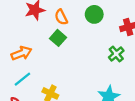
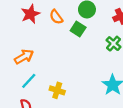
green square: (58, 38) -> (78, 29), moved

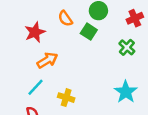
red star: (30, 14) -> (35, 32), moved
orange arrow: (24, 57) -> (47, 60), moved

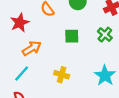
green square: (89, 32) -> (72, 36), moved, turned -32
yellow cross: (66, 98) -> (62, 75), moved

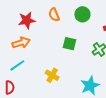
orange arrow: (32, 48) -> (21, 43), moved

